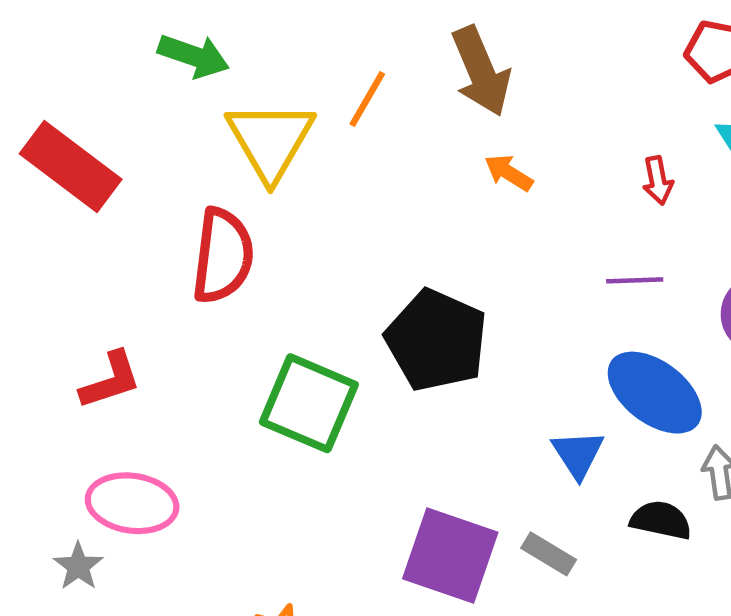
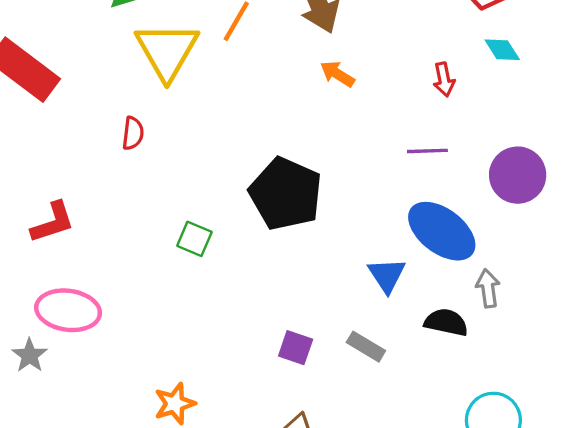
red semicircle: (223, 256) -> (133, 133), size x0.5
green square: (309, 403) -> (194, 239), size x0.5
purple square: (450, 555) -> (296, 348), size x0.5

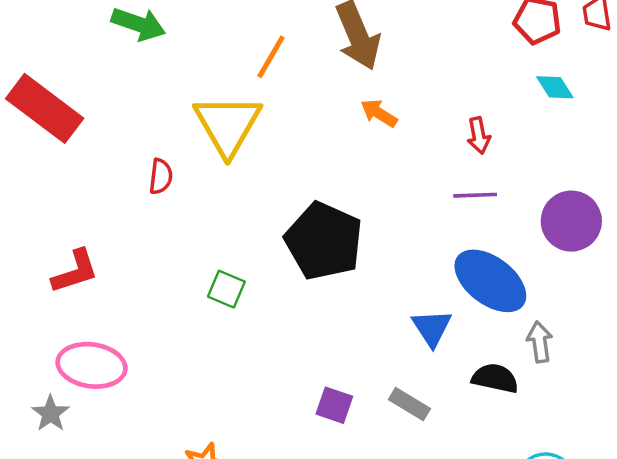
yellow triangle: (167, 51) -> (228, 125), moved
red arrow: (444, 79) -> (479, 135), moved

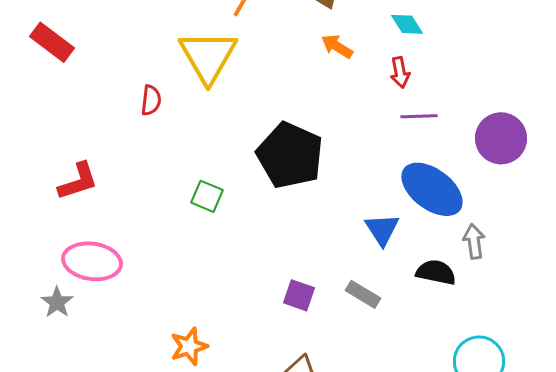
cyan diamond: (555, 87) -> (407, 24), moved
red rectangle: (45, 108) -> (52, 42), size x0.7
red arrow: (479, 135) -> (400, 72), moved

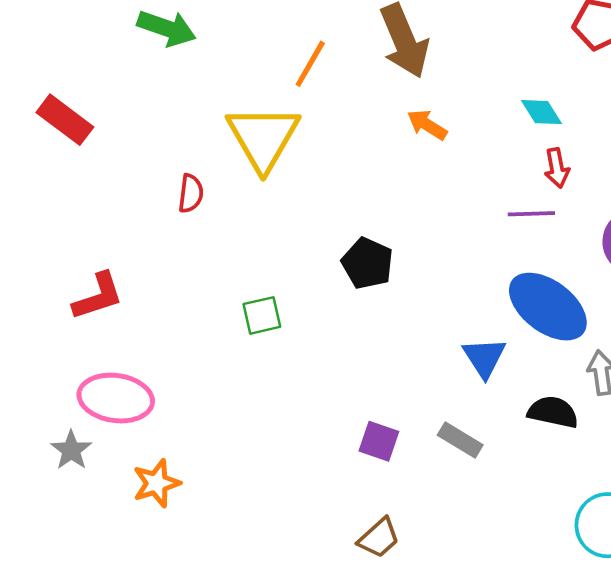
cyan diamond: (407, 24) -> (542, 112), moved
red arrow: (400, 72) -> (557, 168), moved
black pentagon: (290, 155) -> (367, 263), size x0.6
green square: (207, 196) -> (262, 315), turned -36
orange star: (189, 346) -> (156, 483), moved

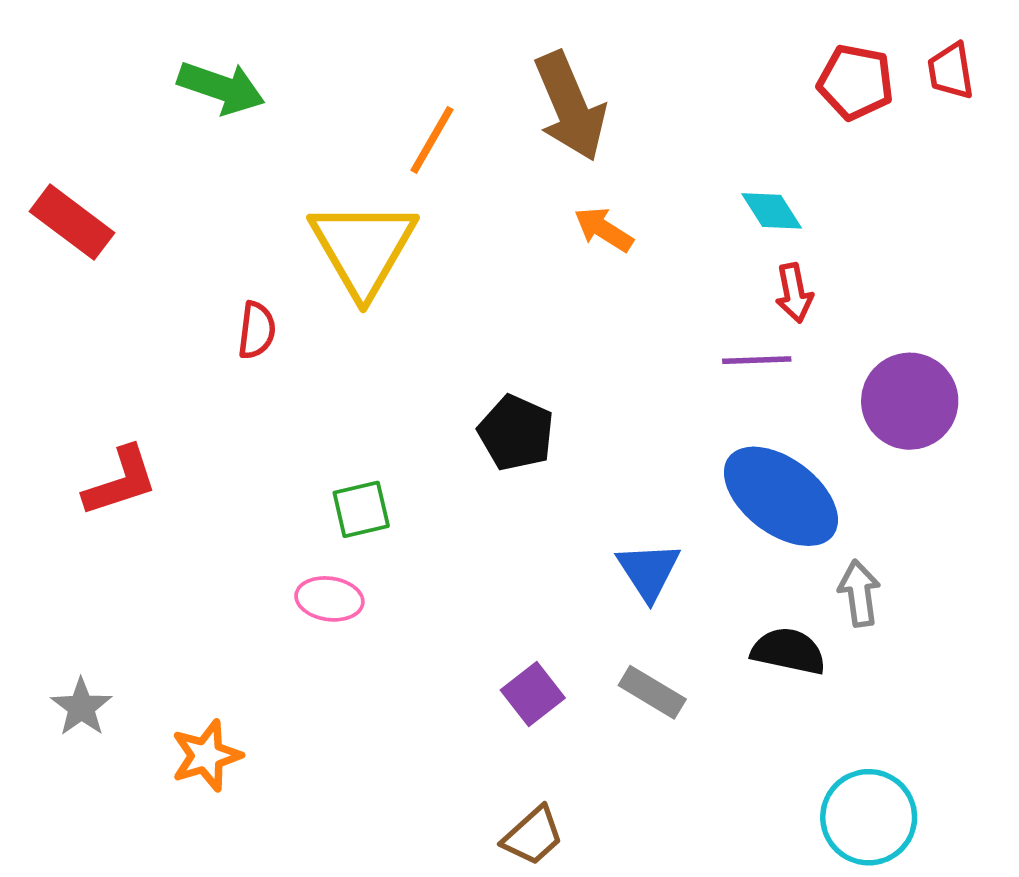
blue triangle: (484, 357) -> (649, 571), moved
pink ellipse: (116, 398) -> (329, 599), moved, size x0.6
purple square: (379, 441) -> (533, 694), turned 33

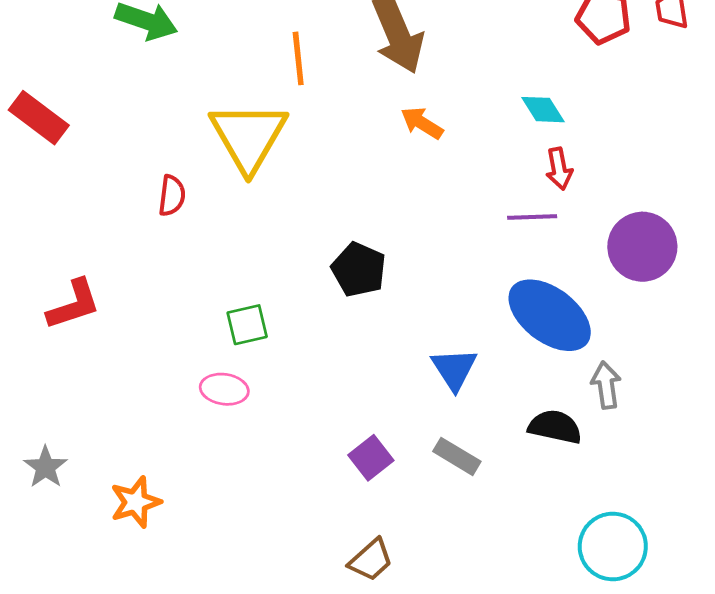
orange line: (432, 140) -> (298, 58), turned -36

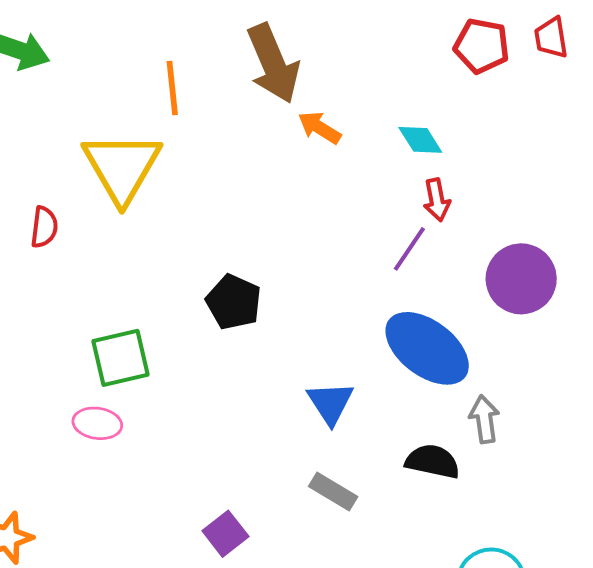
orange arrow: (422, 123) -> (319, 128), moved
purple line: (532, 217) -> (409, 249), turned -54
green square: (247, 325) -> (120, 358), size x1.4
purple square: (371, 458) -> (225, 534), moved

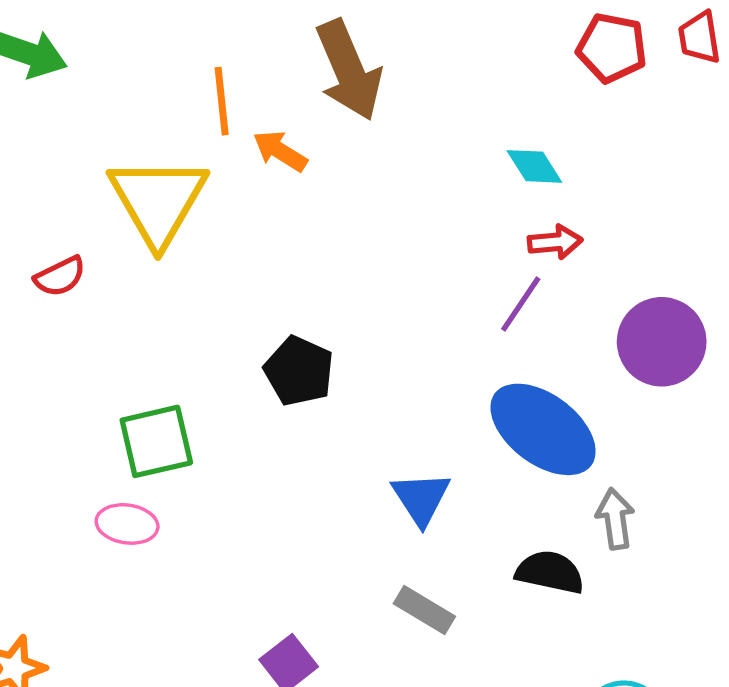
orange arrow: (319, 128) -> (280, 151), moved
red arrow: (437, 200) -> (555, 242), turned -84
red semicircle: (44, 227) -> (60, 276), turned 57

